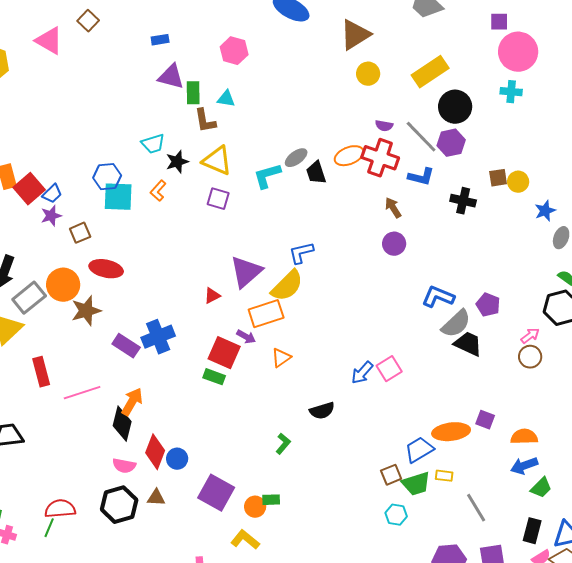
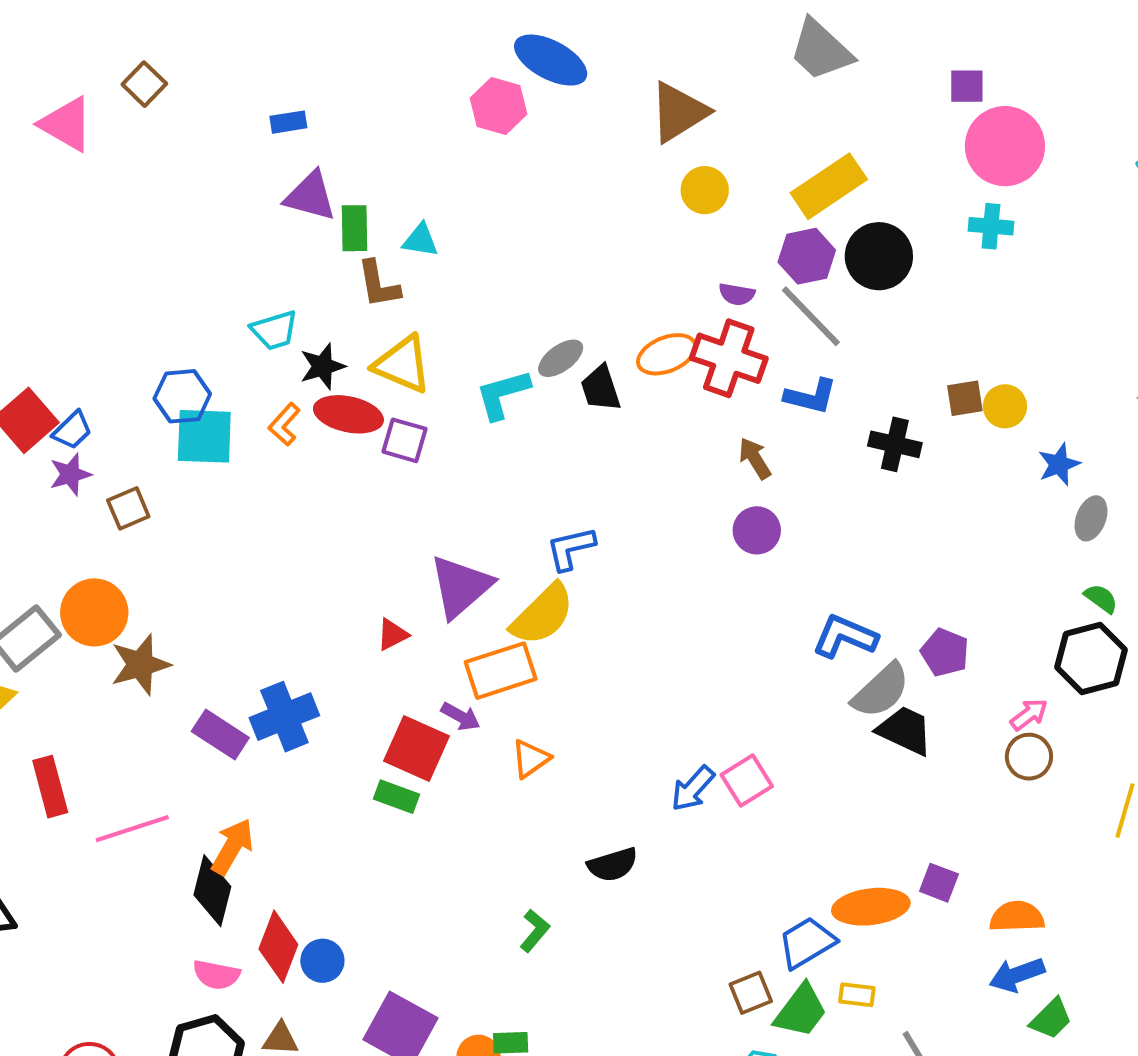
pink hexagon: (234, 51) -> (499, 106), moved
purple hexagon: (451, 143) -> (807, 256), moved
red ellipse: (106, 269) -> (348, 414), moved
green trapezoid: (416, 484) -> (801, 1011), turned -36

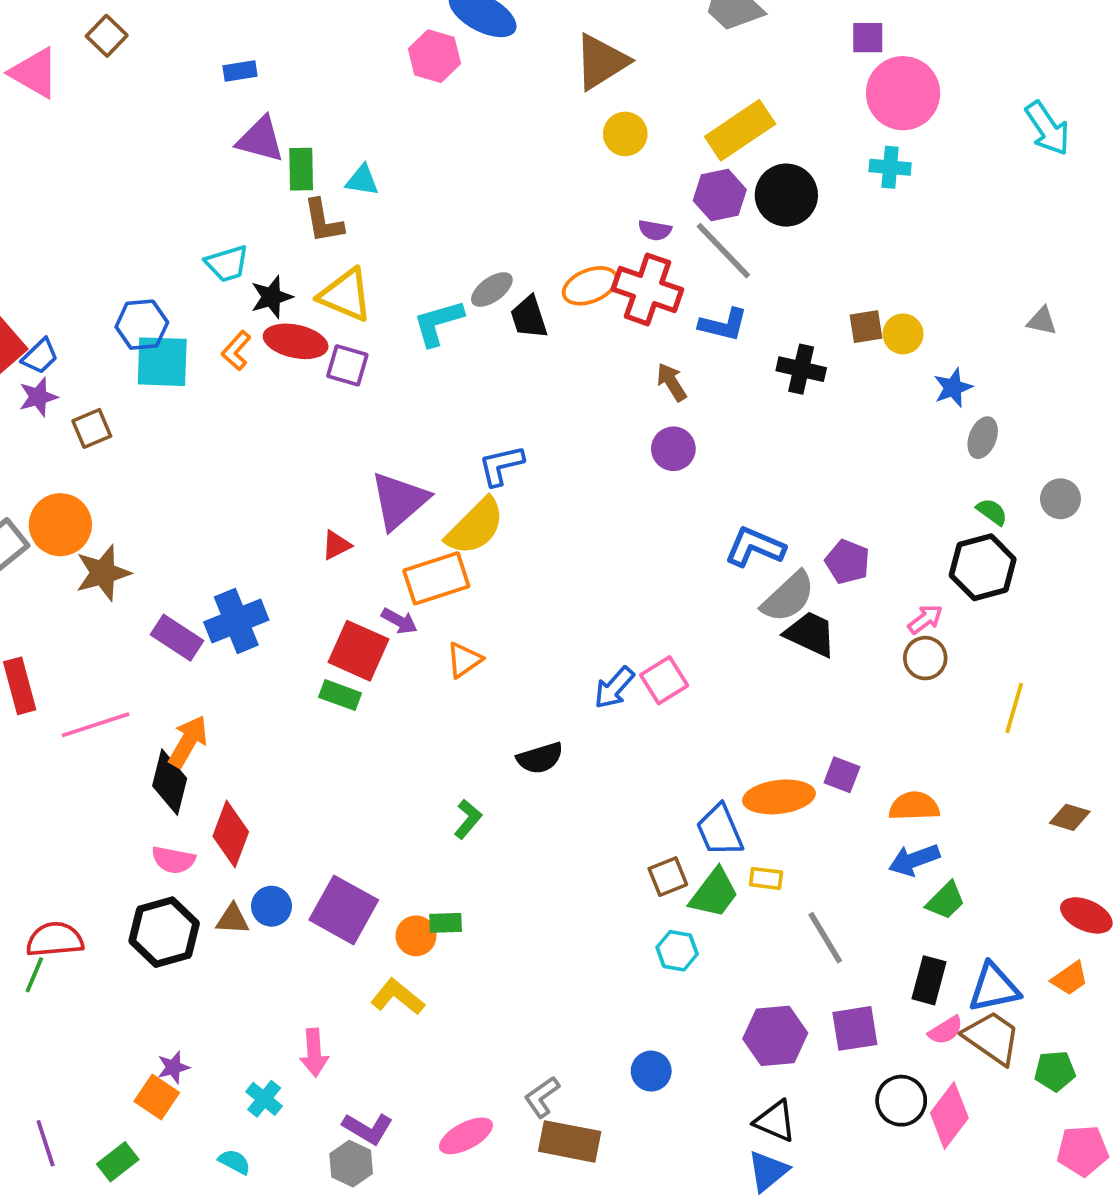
blue trapezoid: (807, 943) -> (720, 830), turned -82
blue circle: (322, 961) -> (271, 906), moved

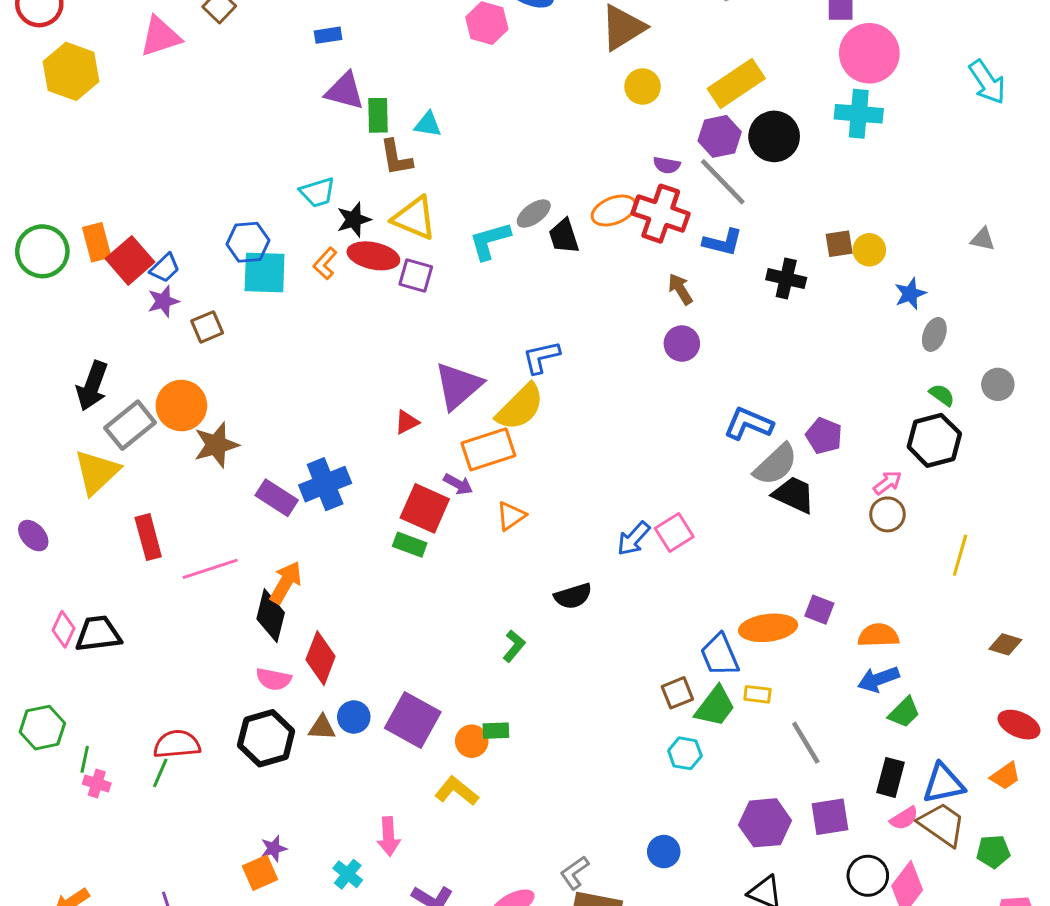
pink triangle: (34, 73) -> (160, 37), turned -48
cyan cross: (890, 167) -> (859, 114), size x1.4
orange square: (157, 1097) -> (260, 873), turned 32

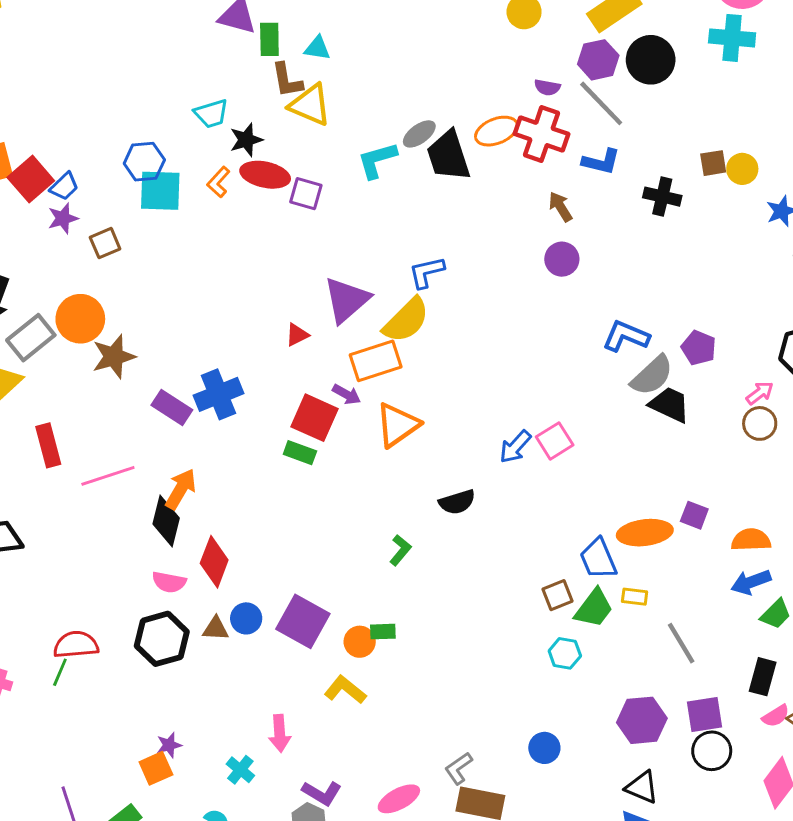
yellow triangle: (414, 218) -> (310, 105), moved
black trapezoid: (564, 236) -> (448, 156), size x1.5
orange triangle: (511, 516) -> (397, 425), size x1.6
black circle: (868, 876) -> (712, 751), moved

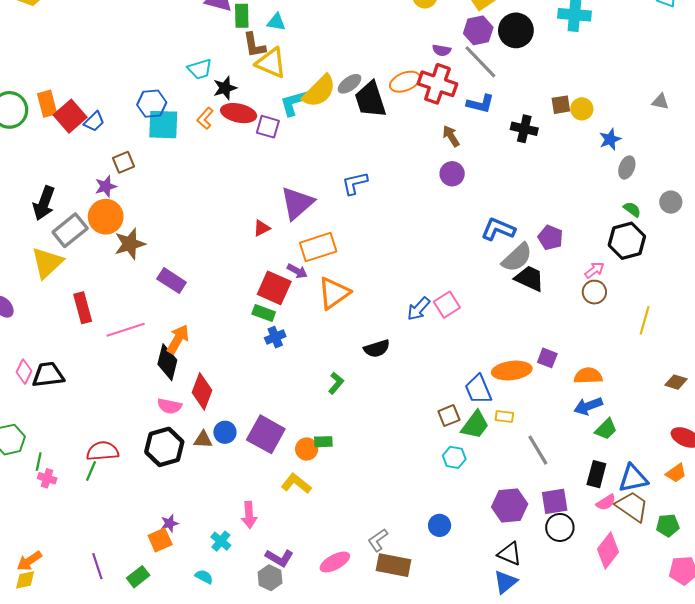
cyan L-shape: (377, 160) -> (294, 103), moved
purple star: (63, 218) -> (106, 186), moved
yellow semicircle: (406, 320) -> (319, 91), moved
blue cross: (219, 394) -> (275, 337), moved, size x0.6

